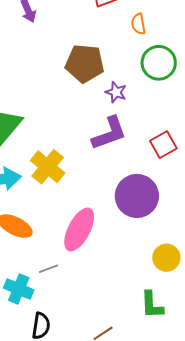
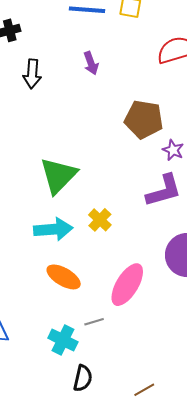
yellow cross: (48, 167) -> (100, 220), size x0.7

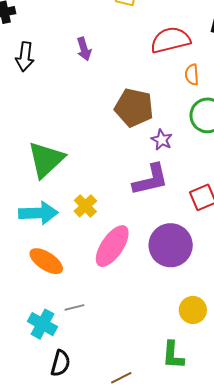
pink ellipse: (127, 285) -> (112, 246), moved

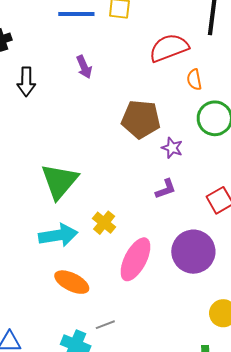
purple L-shape: (150, 180) -> (166, 189), size x0.6

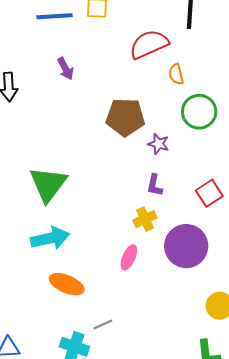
purple L-shape: (166, 189) -> (155, 185), turned 125
yellow cross: (104, 223) -> (145, 219), moved, turned 30
pink ellipse: (135, 259) -> (129, 257), size x0.6

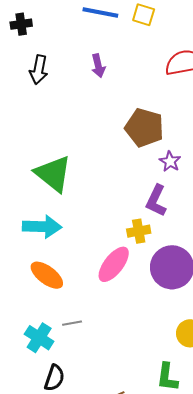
green triangle: (48, 184) -> (53, 174), turned -42
purple L-shape: (155, 185) -> (156, 201), size x1.4
pink ellipse: (129, 257) -> (114, 264), size x1.5

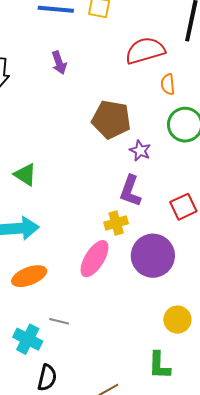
green triangle: (53, 174) -> (25, 175), size x0.6
orange ellipse: (47, 275) -> (29, 276), turned -52
gray line: (72, 323) -> (59, 321), turned 30

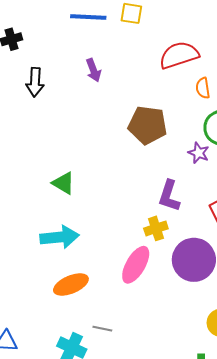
purple star: (140, 151) -> (199, 153), moved

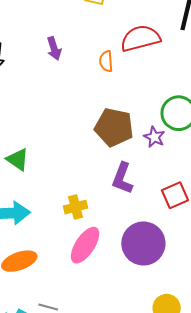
orange semicircle: (203, 88) -> (106, 61), moved
brown pentagon: (148, 125) -> (114, 127), moved
yellow cross: (156, 228) -> (76, 207), moved

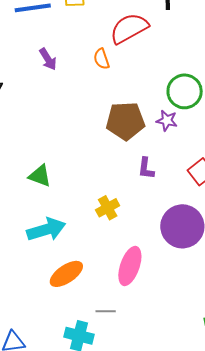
purple L-shape: (122, 178) -> (146, 168), size x0.7
pink ellipse: (85, 245) -> (130, 266), moved

